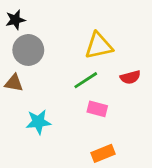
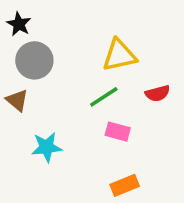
black star: (15, 20) -> (19, 24), turned -30
brown triangle: (14, 83) -> (17, 100), turned 30

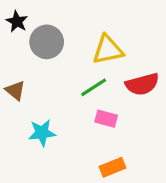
gray circle: (34, 60) -> (47, 42), moved
red semicircle: (158, 93) -> (142, 84), size x1.5

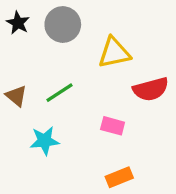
gray circle: (47, 42) -> (63, 24), moved
green line: (94, 87) -> (59, 93), moved

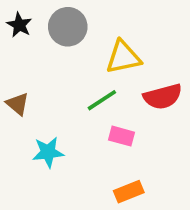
green line: (59, 93) -> (102, 100), moved

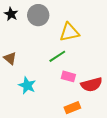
red semicircle: (163, 97) -> (92, 84), moved
cyan star: (48, 152) -> (27, 85), turned 30

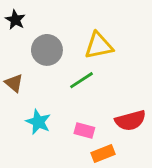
gray circle: (38, 15) -> (47, 50), moved
pink rectangle: (68, 76) -> (84, 131), moved

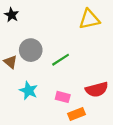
yellow triangle: (99, 46) -> (89, 19), moved
gray circle: (47, 50) -> (31, 50), moved

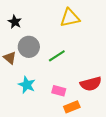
black star: (12, 15) -> (15, 22), moved
yellow triangle: (89, 19) -> (70, 18), moved

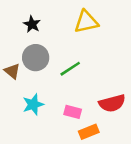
black star: (15, 22) -> (32, 24), moved
cyan star: (27, 85) -> (33, 105), turned 30

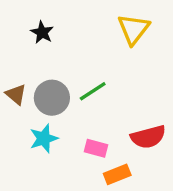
yellow triangle: (86, 22) -> (134, 29), moved, turned -40
gray circle: (36, 58) -> (52, 98), moved

